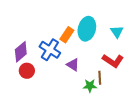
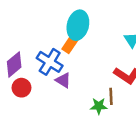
cyan ellipse: (87, 29) -> (78, 25), moved
purple triangle: (73, 65) -> (63, 80), moved

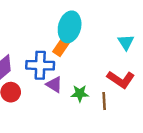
blue cross: (50, 62) -> (40, 65), turned -30
green star: (99, 106) -> (80, 93), moved

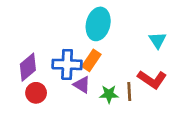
orange rectangle: (62, 46) -> (91, 60), moved
brown line: (104, 101) -> (129, 91), moved

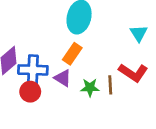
blue cross: (67, 64) -> (33, 70), moved
red circle: (36, 93) -> (30, 92), moved

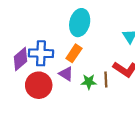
blue cross: (33, 70) -> (41, 53), moved
red circle: (30, 92) -> (39, 85), size x1.5

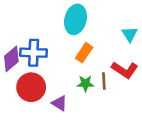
orange rectangle: (74, 53) -> (84, 53), moved
purple triangle: (66, 74) -> (59, 103), moved

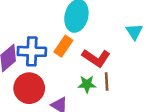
orange rectangle: (84, 53) -> (63, 46), moved
red L-shape: (125, 70) -> (96, 58), moved

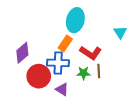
blue cross: (32, 51) -> (58, 63), moved

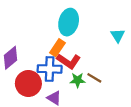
red L-shape: (91, 53) -> (69, 61), moved
brown line: (99, 71) -> (94, 78), turned -56

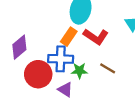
red L-shape: (69, 61) -> (96, 37), moved
green star: (78, 80) -> (79, 71), moved

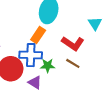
red L-shape: (96, 37) -> (73, 43), moved

